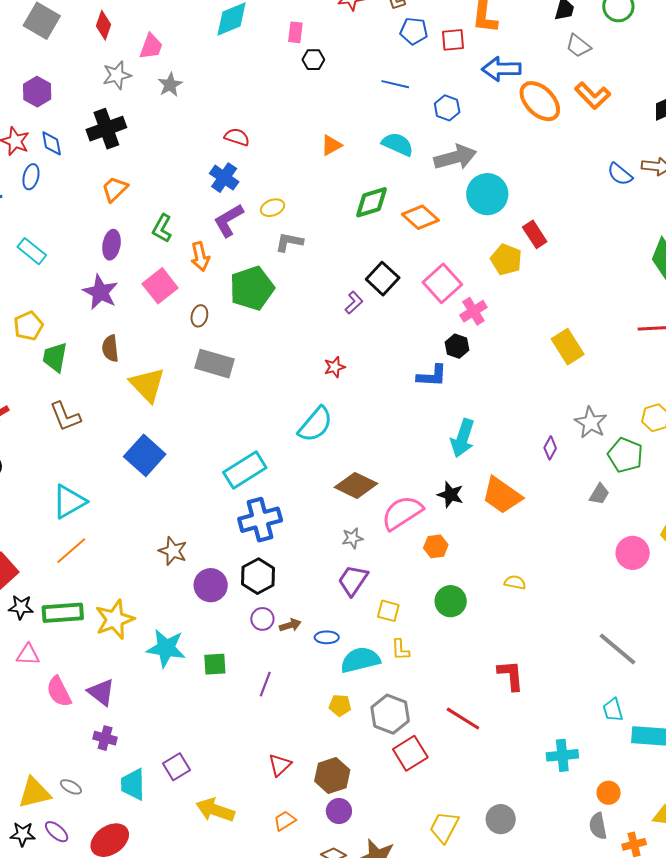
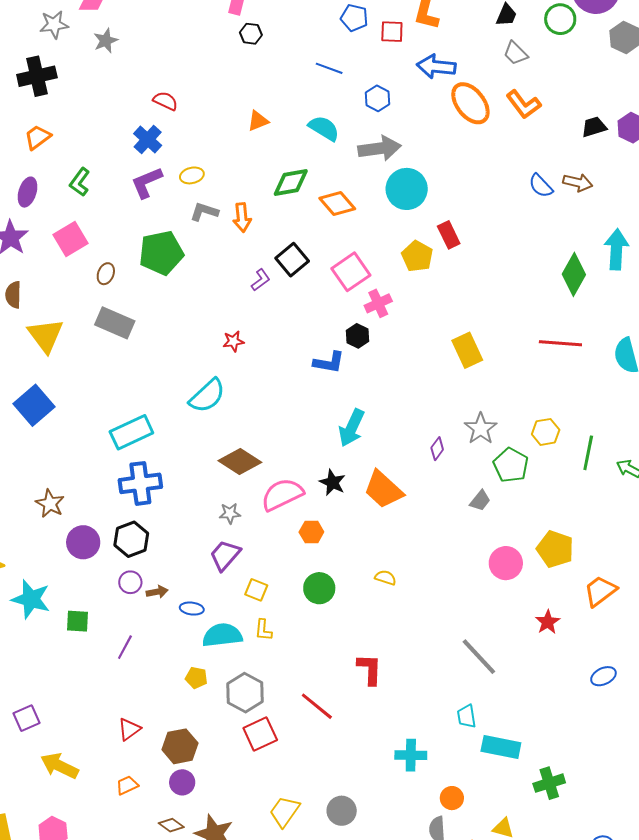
orange arrow: (200, 256) -> (242, 218), moved

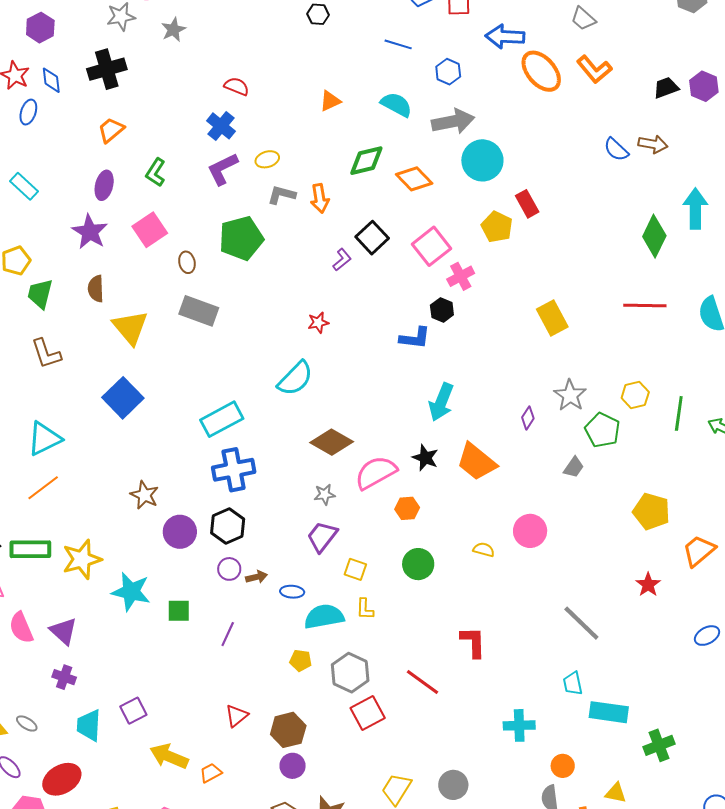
brown ellipse: (106, 274) -> (187, 262), turned -30
pink circle: (506, 563) -> (530, 531), moved
orange trapezoid: (127, 785) -> (211, 773), moved

